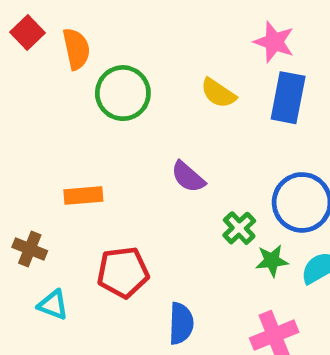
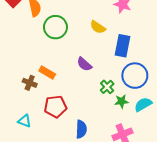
blue rectangle: (288, 98) -> (122, 46), moved
orange rectangle: (83, 195) -> (47, 72), moved, turned 35
brown cross: (30, 249) -> (30, 83), moved

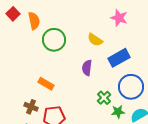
blue rectangle: (122, 46) -> (119, 58), turned 50
purple semicircle: (84, 64) -> (87, 68), moved, turned 56
brown cross: (30, 83) -> (31, 107), moved

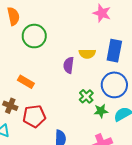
yellow semicircle: (95, 40) -> (87, 54), moved, turned -35
blue rectangle: (119, 58) -> (114, 51), moved, turned -50

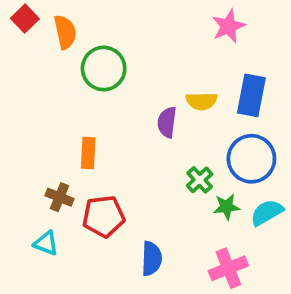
pink star: (102, 13) -> (228, 26), turned 30
orange rectangle: (26, 82) -> (88, 153), turned 63

